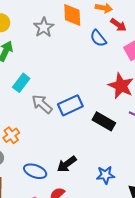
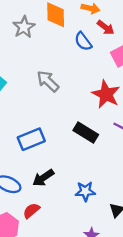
gray arrow: (42, 104) -> (48, 81), moved
blue rectangle: (70, 105) -> (31, 139), moved

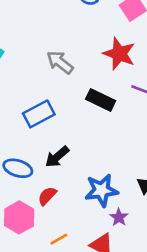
gray arrow: (48, 81) -> (60, 62), moved
blue star: (85, 191) -> (101, 190), moved, size x1.4

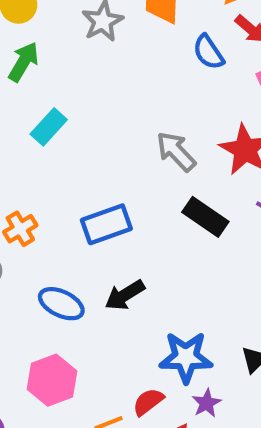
gray arrow: (60, 62) -> (176, 151), moved
red semicircle: (47, 196) -> (148, 402), moved

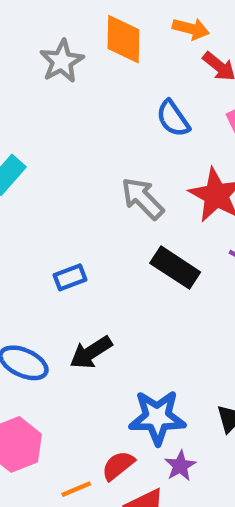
blue semicircle: (208, 52) -> (173, 118), moved
blue rectangle: (106, 224) -> (70, 277), size x0.6

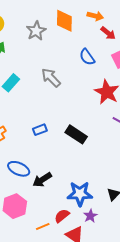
gray arrow: (143, 198) -> (51, 78), moved
black rectangle: (175, 268) -> (76, 134), moved
black arrow: (91, 352) -> (42, 180), moved

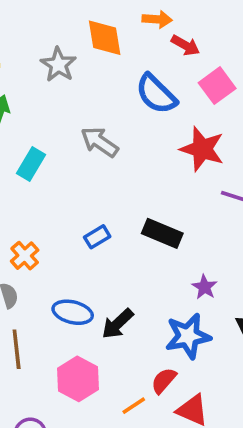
blue semicircle: (87, 57) -> (156, 94), size x1.4
purple star: (90, 216) -> (204, 287), moved

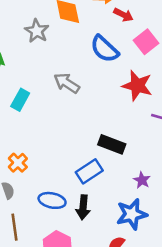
blue rectangle: (97, 237) -> (89, 171), moved, size x1.5
black arrow: (118, 324) -> (83, 207), turned -40

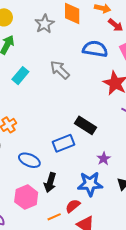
blue semicircle: (104, 49) -> (95, 49), turned 135
black arrow: (83, 207) -> (50, 182), moved

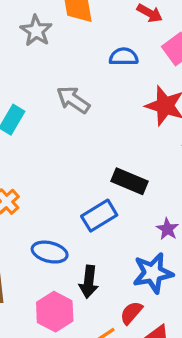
blue semicircle: (95, 49) -> (124, 57), size x0.7

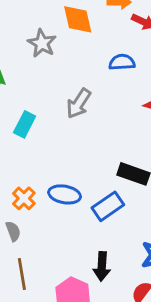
gray arrow: (73, 100) -> (79, 103), turned -88
blue ellipse: (50, 252) -> (65, 194), moved

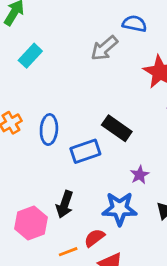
gray arrow: (79, 103) -> (104, 48), moved
blue ellipse: (65, 194) -> (49, 129), turned 68

